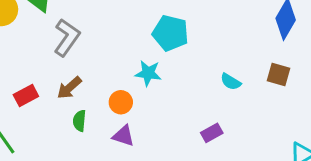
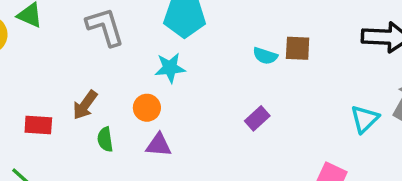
gray L-shape: (67, 37) -> (105, 27), moved, turned -39
brown square: (278, 75) -> (298, 48), moved
red rectangle: (26, 95) -> (38, 125), turned 45

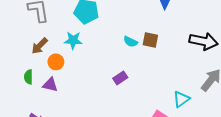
brown arrow: (85, 105) -> (40, 46), moved
cyan triangle: (365, 119) -> (181, 99), moved
purple triangle: (159, 145) -> (50, 85), moved

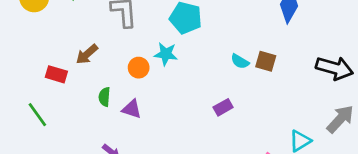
brown arrow: (40, 46) -> (87, 54), moved
orange circle: (56, 62) -> (139, 68), moved

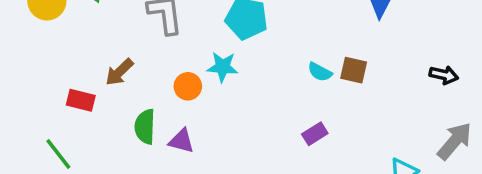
black arrow: (334, 68) -> (444, 75), size x0.6
green semicircle: (104, 97) -> (145, 127), size x1.4
purple rectangle: (223, 107) -> (315, 134), moved

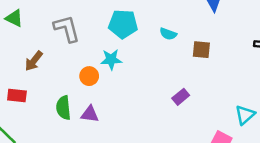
brown arrow: (119, 72) -> (34, 61), moved
cyan semicircle: (320, 72) -> (168, 34), moved

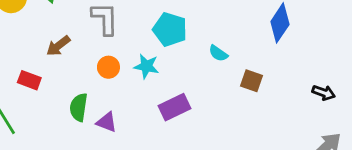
orange circle: (89, 76) -> (108, 67), moved
purple rectangle: (181, 97) -> (174, 107), moved, size x1.5

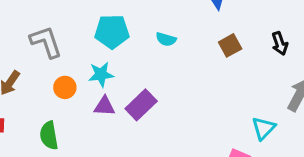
brown square: (251, 81) -> (230, 45), moved, turned -30
black arrow: (324, 93) -> (280, 44), turned 70
purple triangle: (107, 122) -> (105, 106), moved

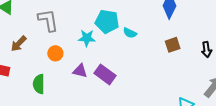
cyan pentagon: (112, 32) -> (107, 21), moved
cyan star: (101, 74) -> (87, 38), moved
purple rectangle: (141, 105) -> (105, 74), turned 70

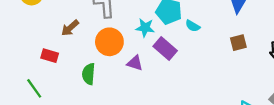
orange circle: (55, 53) -> (109, 42), size x1.6
purple rectangle: (105, 74) -> (165, 48), moved

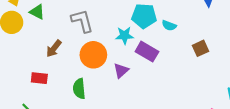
brown square: (238, 43) -> (200, 48), moved
purple triangle: (135, 63) -> (121, 71), turned -49

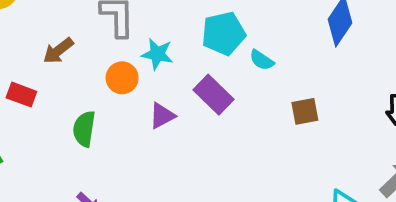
cyan pentagon: (144, 16) -> (223, 33), turned -30
cyan star: (125, 35) -> (157, 54), moved
orange circle: (93, 55) -> (122, 78), size x0.7

